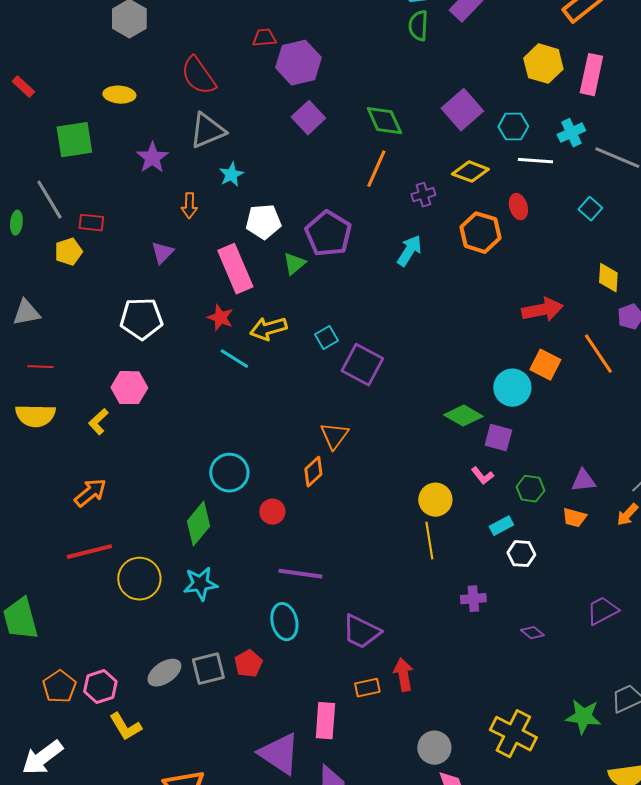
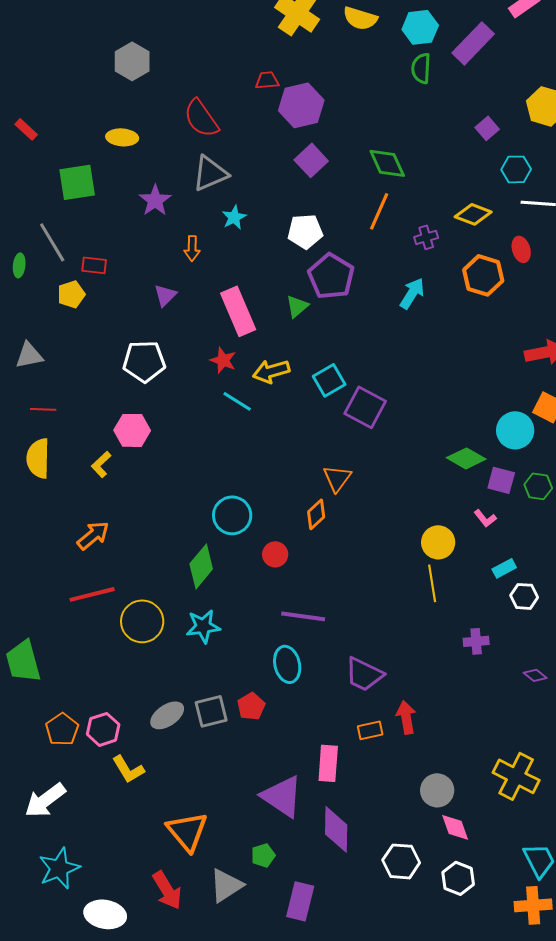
purple square: (462, 110) -> (487, 128), moved, size x0.6
white pentagon: (263, 222) -> (305, 231), moved
cyan square: (326, 338) -> (329, 380), size x1.4
yellow semicircle: (35, 416) -> (38, 458), turned 90
green hexagon: (530, 489) -> (538, 486), moved

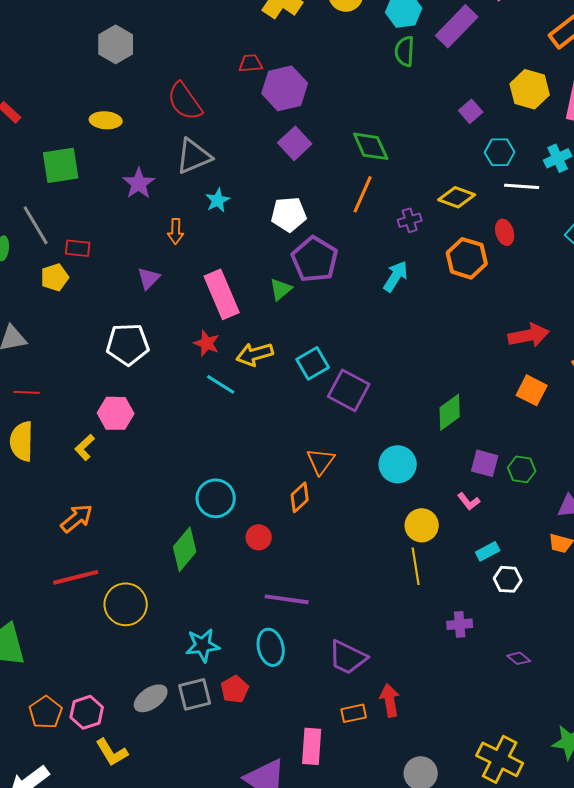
cyan circle: (515, 430) -> (398, 464), moved
green diamond: (466, 458) -> (450, 412), moved, turned -66
cyan star: (203, 626) -> (203, 645), moved

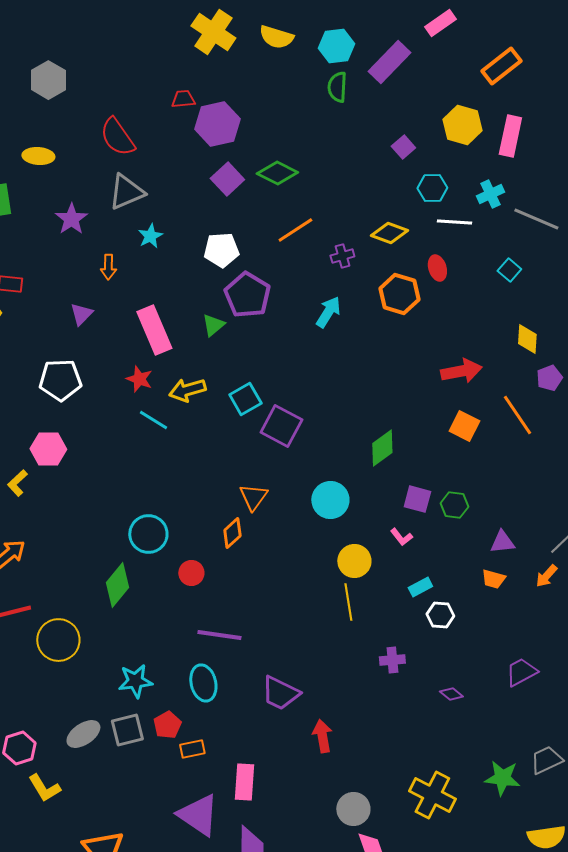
green diamond: (371, 146) -> (277, 173), moved, turned -39
orange line: (363, 194) -> (295, 230), turned 33
orange rectangle: (354, 713) -> (192, 749), moved

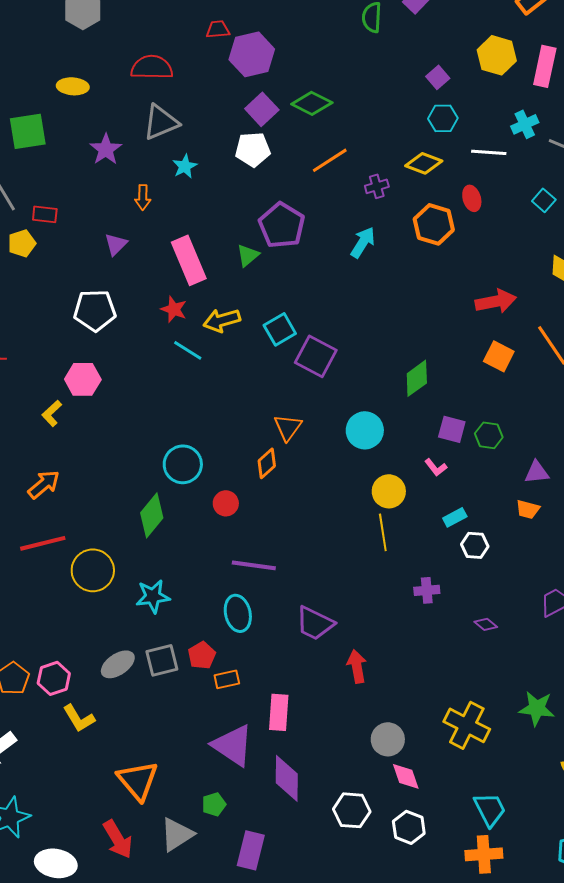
red semicircle: (117, 137) -> (152, 67), turned 126
cyan hexagon: (432, 188) -> (443, 118), moved
white pentagon: (221, 250) -> (253, 149), moved
cyan star: (135, 681) -> (153, 596), moved

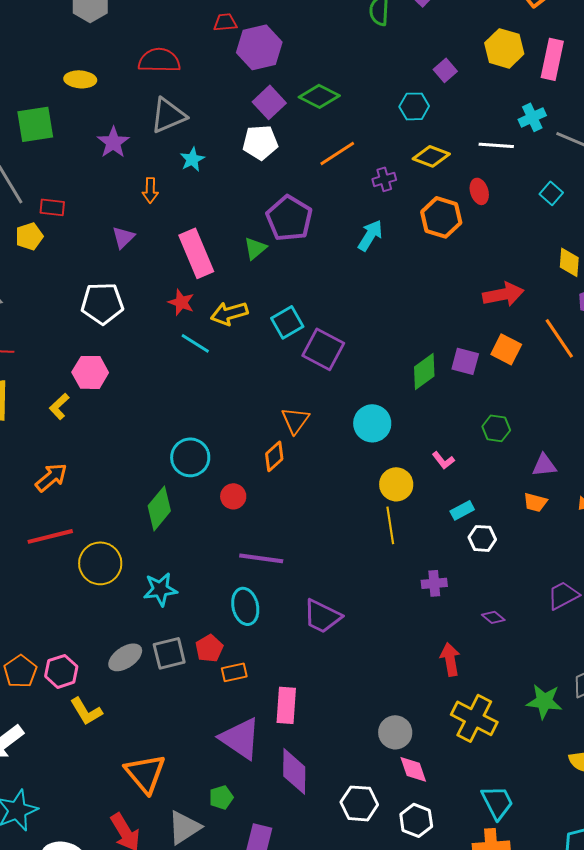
cyan hexagon: (443, 118) -> (414, 106), moved
purple square: (452, 429) -> (465, 361), moved
red arrow: (357, 666) -> (450, 659), moved

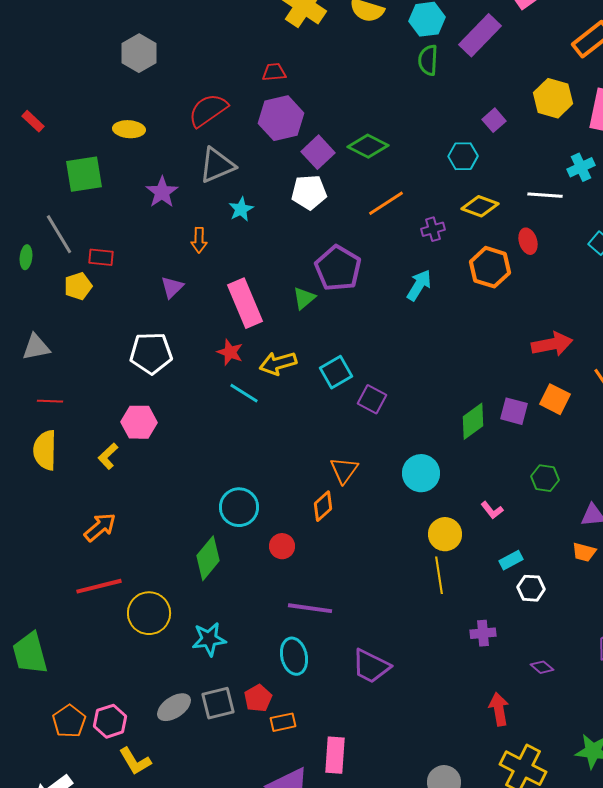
purple hexagon: (259, 47) -> (281, 118), moved
red semicircle: (159, 60) -> (208, 110), turned -36
purple square: (323, 349) -> (372, 399), size x0.7

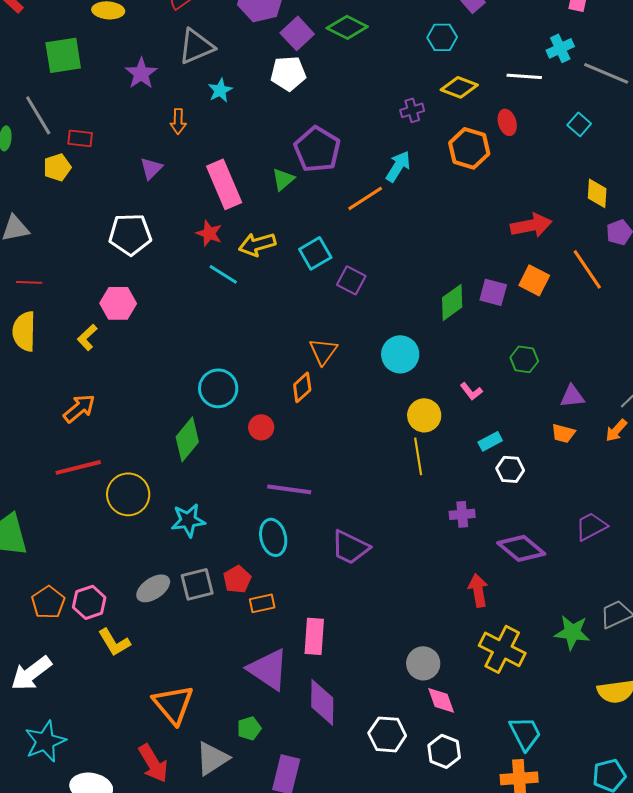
orange line: (386, 203) -> (365, 198), moved
purple diamond: (542, 667) -> (521, 548), size x2.0

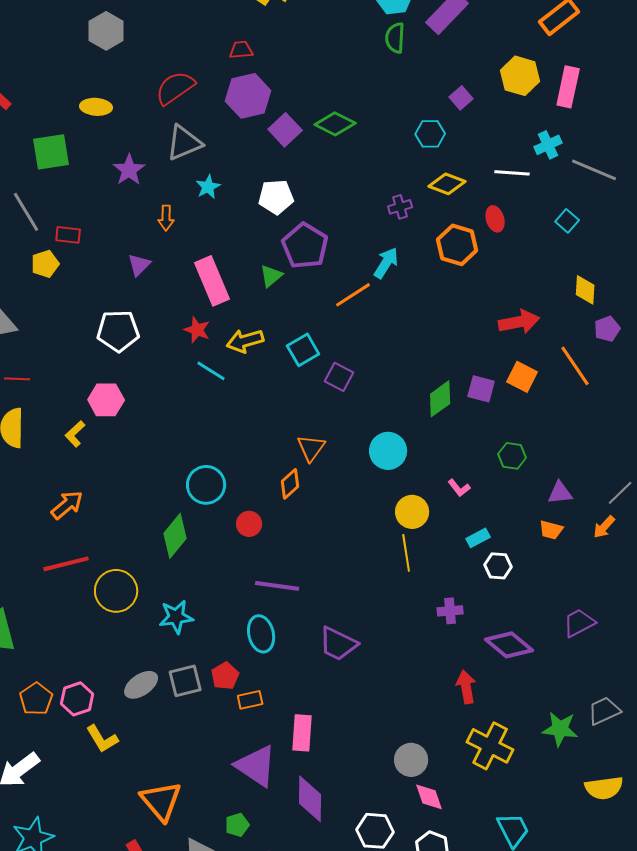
white pentagon: (288, 73) -> (276, 197), moved

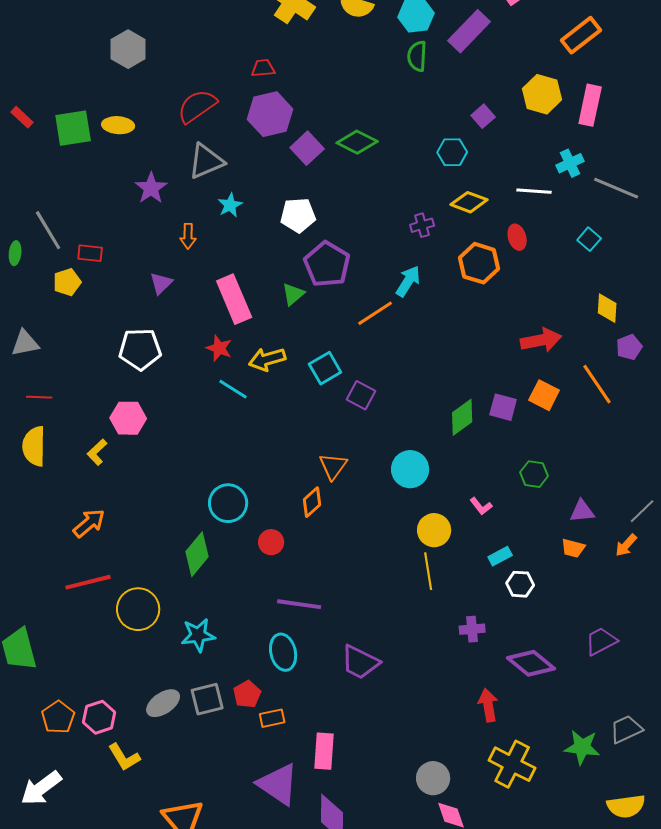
green square: (51, 152) -> (73, 128), moved

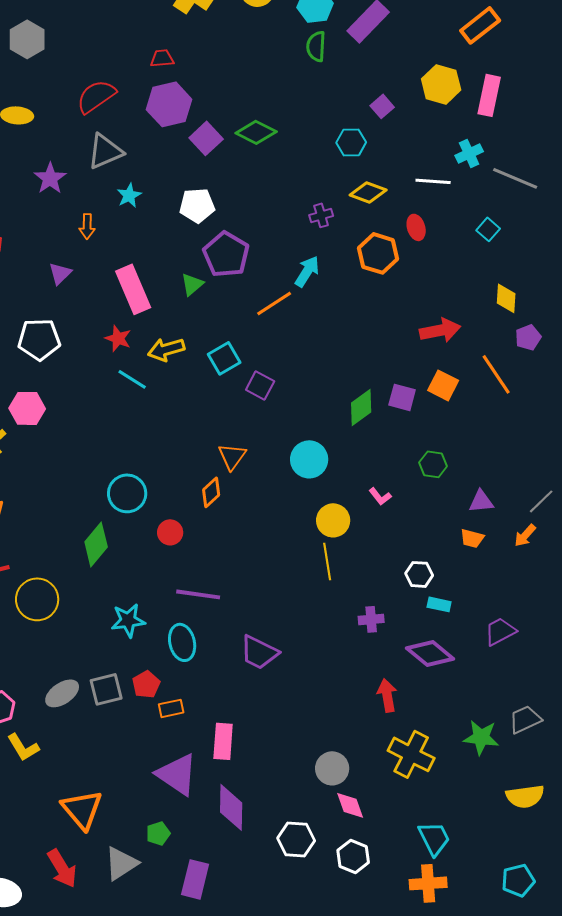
cyan rectangle: (500, 556) -> (439, 604), moved, turned 40
cyan star: (198, 635) -> (128, 620), moved

